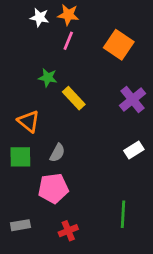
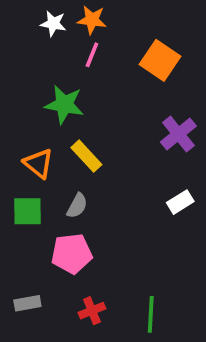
green star: (48, 78) -> (64, 105), size x1.5
yellow rectangle: (74, 98) -> (86, 156), moved
green line: (123, 214) -> (151, 314), moved

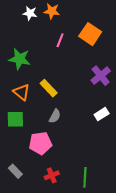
pink line: (92, 55) -> (60, 40), moved
green star: (64, 105) -> (20, 59), moved
gray semicircle: (77, 206) -> (55, 116), moved
gray rectangle: (27, 303) -> (15, 171), turned 56

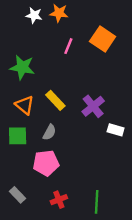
purple cross: (101, 76) -> (93, 106), moved
white rectangle: (102, 114) -> (116, 130), turned 48
gray semicircle: (55, 116) -> (49, 132), moved

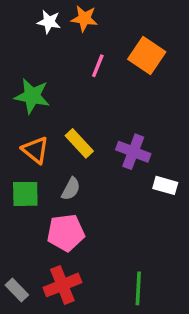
purple cross: (93, 106) -> (133, 152), turned -30
gray rectangle: (18, 195) -> (17, 290), moved
red cross: (59, 200) -> (62, 285), moved, size x1.5

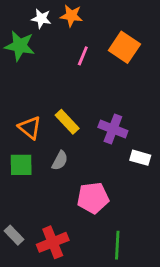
green star: (32, 96) -> (20, 46), moved
pink pentagon: (66, 233) -> (93, 198), moved
gray rectangle: (17, 290) -> (14, 235), moved

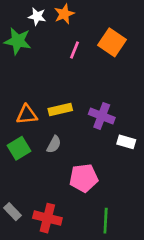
orange star: (71, 16) -> (64, 14), turned -30
yellow rectangle: (67, 122) -> (60, 109), turned -60
orange triangle: (30, 128) -> (27, 115), turned -45
green square: (21, 165) -> (19, 148), turned -30
red cross: (53, 242) -> (47, 218), turned 36

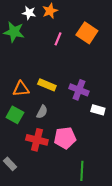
yellow rectangle: (60, 109) -> (47, 85), turned 36
green square: (19, 148) -> (15, 115), turned -30
red cross: (47, 218) -> (37, 140), moved

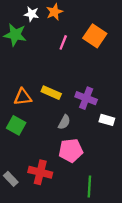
gray semicircle: (42, 112) -> (64, 122), moved
red cross: (37, 140) -> (40, 172), moved

